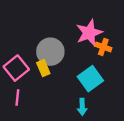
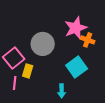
yellow rectangle: (43, 68) -> (28, 71), moved, turned 40
cyan arrow: (82, 107) -> (62, 91), moved

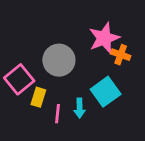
pink line: (15, 83) -> (58, 114), moved
cyan arrow: (62, 91) -> (80, 108), moved

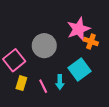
yellow rectangle: (38, 97) -> (21, 83), moved
pink line: (58, 114) -> (43, 86), turned -32

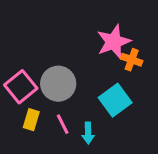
gray circle: (44, 46) -> (58, 84), moved
cyan arrow: (60, 82) -> (88, 133), moved

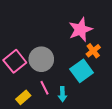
orange cross: (132, 60) -> (93, 51), moved, turned 32
yellow rectangle: (31, 120) -> (23, 97), moved, turned 32

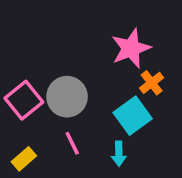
cyan arrow: (62, 94) -> (119, 154), moved
yellow rectangle: (23, 97) -> (24, 159), moved

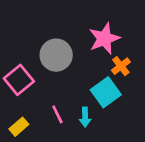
gray circle: (67, 97) -> (56, 55), moved
cyan arrow: (119, 154) -> (85, 117), moved

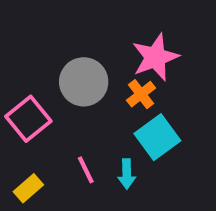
orange cross: (121, 66) -> (141, 94), moved

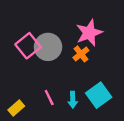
pink square: (28, 119) -> (28, 46), moved
cyan square: (157, 137) -> (99, 95), moved

